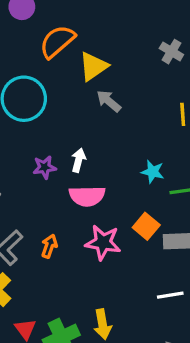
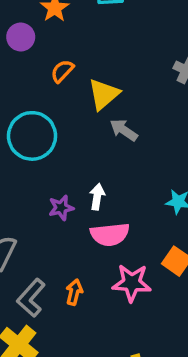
orange semicircle: (57, 42) -> (62, 71), size x0.6

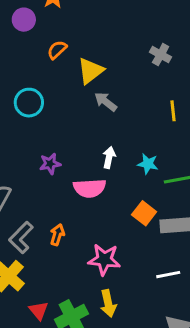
cyan circle: (32, 136) -> (29, 103), size x0.7
white arrow: (97, 197) -> (109, 157), moved
pink star: (132, 283) -> (104, 260), moved

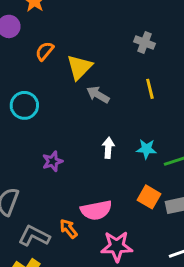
yellow line: (173, 111) -> (150, 89), moved
pink semicircle: (90, 188) -> (96, 210), moved
orange arrow: (57, 235) -> (69, 229), turned -48
gray L-shape: (21, 238) -> (34, 236), turned 80

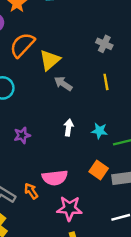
orange semicircle: (45, 51) -> (22, 45), size x1.6

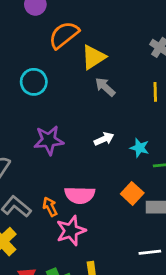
white arrow: (68, 128) -> (104, 139), turned 49
purple star: (22, 135) -> (49, 140), size x1.5
pink star: (69, 208) -> (71, 231), moved, turned -30

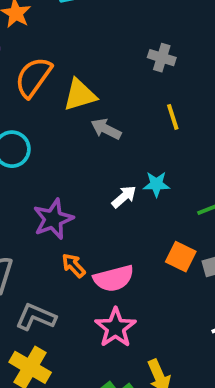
yellow triangle: (93, 57) -> (80, 95), turned 32
cyan star: (140, 148) -> (156, 184), moved
orange arrow: (50, 207) -> (74, 265), moved

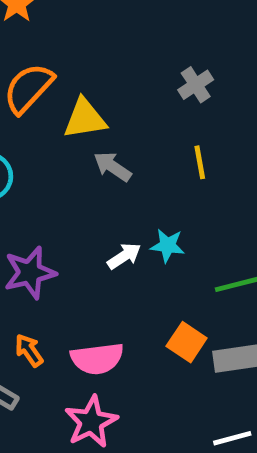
gray cross: (162, 58) -> (196, 85), turned 32
orange arrow: (74, 265) -> (29, 350), moved

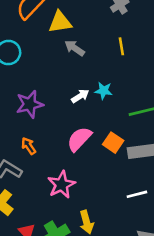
pink semicircle: (97, 359) -> (79, 139), moved, turned 140

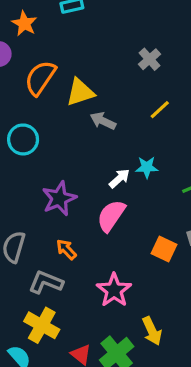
yellow line: (121, 46) -> (160, 110), turned 66
pink semicircle: (79, 139) -> (111, 216), moved
orange square: (113, 143) -> (164, 249), moved

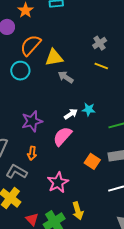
yellow line: (160, 110) -> (101, 66), moved, turned 56
cyan circle: (23, 139) -> (20, 71), moved
orange arrow: (66, 249) -> (32, 153), turned -136

